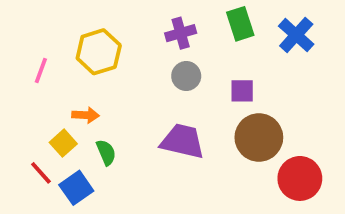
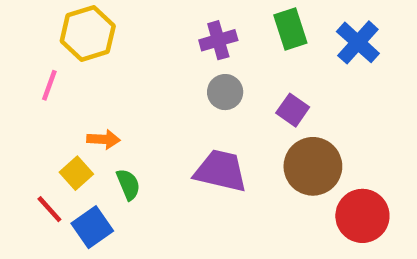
yellow hexagon: (99, 52) -> (88, 33), moved
purple square: (242, 91) -> (293, 110), turned 35

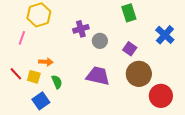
purple cross: (218, 40) -> (81, 29), moved
blue cross: (358, 42) -> (165, 35), moved
yellow square: (76, 173) -> (34, 77), turned -32
red line: (49, 209) -> (16, 74), moved

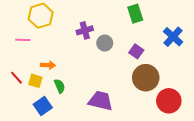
pink line: (22, 38) -> (23, 40), turned 72
purple trapezoid: (98, 76) -> (101, 101), moved

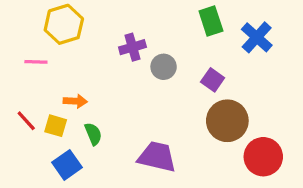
blue cross: (173, 37) -> (257, 37), moved

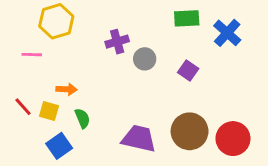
green rectangle: (211, 21) -> (187, 18), turned -75
brown circle: (227, 121) -> (190, 131), moved

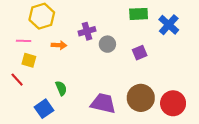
purple square: (188, 70) -> (140, 53), turned 32
orange arrow: (66, 89) -> (59, 45), moved
yellow square: (49, 111) -> (29, 60), moved

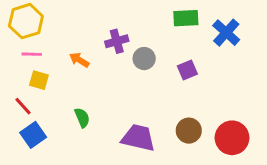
yellow hexagon: (42, 16) -> (26, 21), moved
orange arrow: (59, 45) -> (79, 60), turned -152
brown circle: (141, 98) -> (189, 131), size x0.7
blue square: (44, 109) -> (33, 135), moved

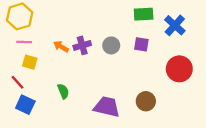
purple cross: (117, 41) -> (82, 45), moved
purple square: (187, 70) -> (141, 44), moved, turned 32
blue square: (33, 135) -> (25, 105), turned -30
red circle: (232, 138) -> (179, 69), moved

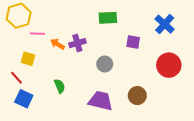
green rectangle: (144, 14) -> (108, 18), moved
pink line: (24, 42) -> (38, 34), moved
gray circle: (111, 45) -> (105, 64), moved

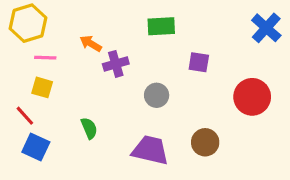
blue cross: (165, 24) -> (266, 28), moved
pink line: (38, 34) -> (45, 58), moved
orange arrow: (57, 44) -> (91, 44), moved

